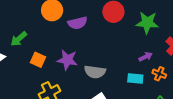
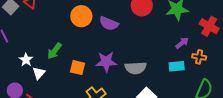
purple semicircle: (78, 23) -> (109, 23), turned 48

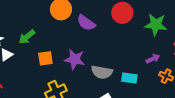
cyan rectangle: (177, 66) -> (129, 78), moved
orange square: (78, 68) -> (45, 58), turned -35

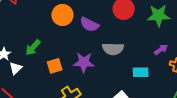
gray semicircle: (102, 72) -> (113, 49), moved

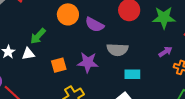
green arrow: (33, 48) -> (38, 36), moved
white triangle: (16, 68) -> (28, 54), moved, turned 32
cyan rectangle: (141, 72) -> (132, 74), moved

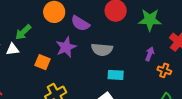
purple arrow: (165, 52) -> (150, 54), turned -40
purple star: (88, 62) -> (66, 47), moved, turned -30
orange square: (59, 65) -> (43, 62), turned 35

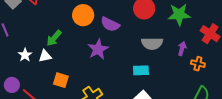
gray semicircle: (102, 50) -> (152, 43), moved
orange square: (43, 62) -> (61, 80), moved
cyan rectangle: (116, 75) -> (141, 70), moved

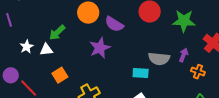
gray semicircle: (152, 43) -> (159, 59), moved
orange square: (61, 80) -> (60, 75), turned 35

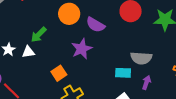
purple arrow: (184, 55) -> (146, 83), moved
orange square: (60, 75) -> (59, 73), moved

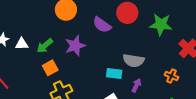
purple semicircle: (95, 25) -> (102, 25), moved
green arrow: (39, 35) -> (45, 46), moved

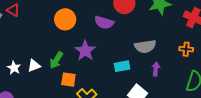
orange square: (50, 68) -> (68, 80), turned -35
cyan rectangle: (114, 73) -> (122, 66), moved

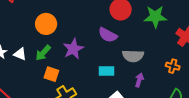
orange circle: (65, 19) -> (46, 24), moved
purple semicircle: (104, 22) -> (108, 35), moved
white triangle: (34, 66) -> (20, 54), turned 32

